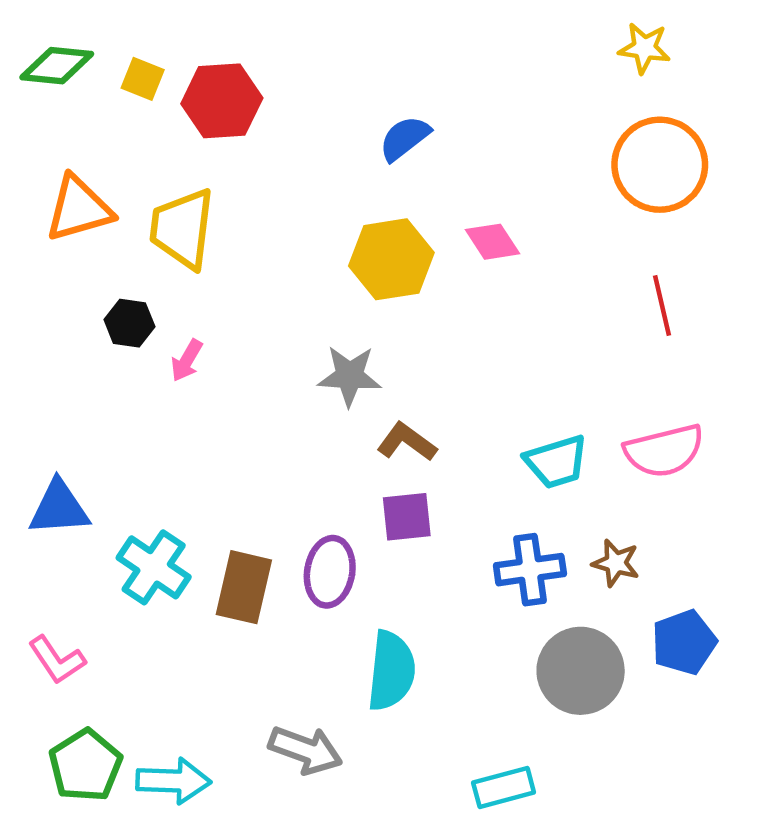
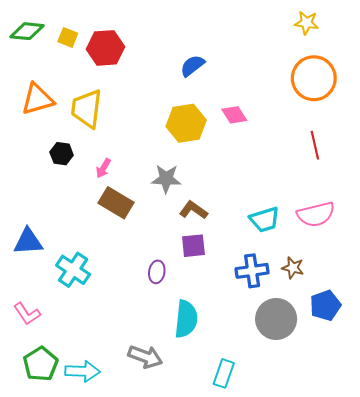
pink arrow: (187, 361) -> (103, 168), moved
purple ellipse: (330, 572) -> (157, 272), size x0.7
brown rectangle: (244, 587) -> (116, 203), moved, turned -72
cyan rectangle: (504, 787) -> (224, 373), moved, turned -56

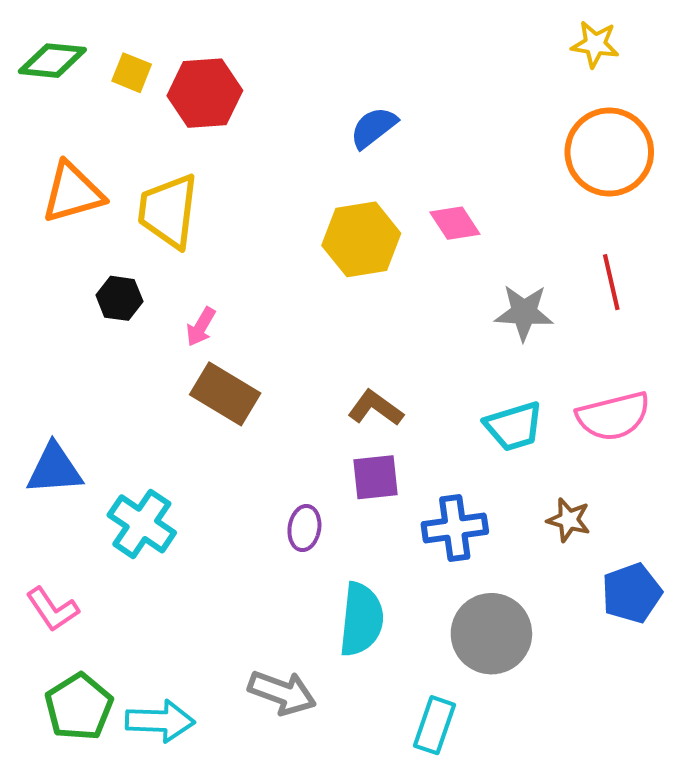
gray star: (166, 179) -> (524, 313), moved
blue cross: (252, 271) -> (455, 528), moved
gray circle: (276, 319) -> (491, 634), moved

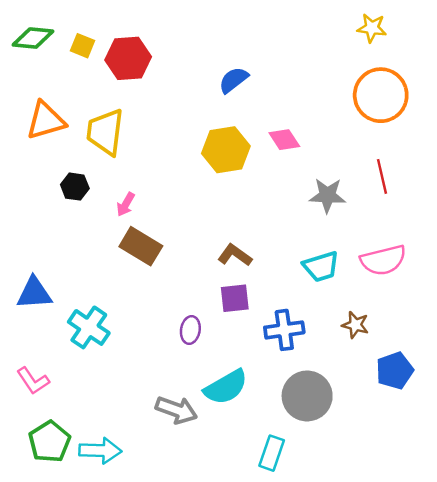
cyan semicircle: (361, 619) -> (226, 387), turned 54
gray arrow: (282, 693) -> (176, 410), moved

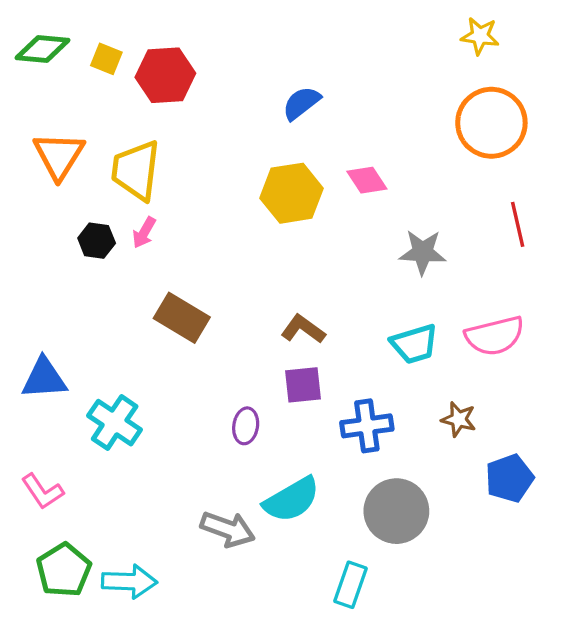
orange triangle: (46, 121) -> (59, 156), turned -42
red line: (382, 176) -> (518, 224), moved
pink arrow: (126, 204) -> (144, 233), moved

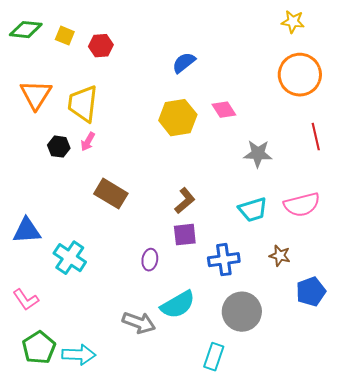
red hexagon: (165, 75) -> (101, 46), size x0.7
brown L-shape: (303, 329) -> (185, 201), turned 104

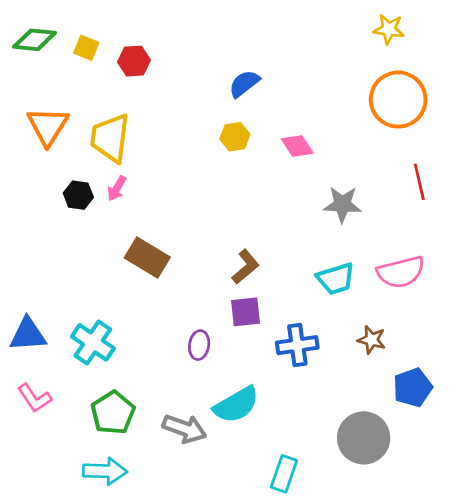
yellow hexagon: (178, 118) -> (235, 137), moved, size x0.6
blue triangle: (27, 231) -> (28, 334), moved
gray circle: (242, 312) -> (364, 438), moved
green pentagon: (39, 348) -> (113, 413), moved

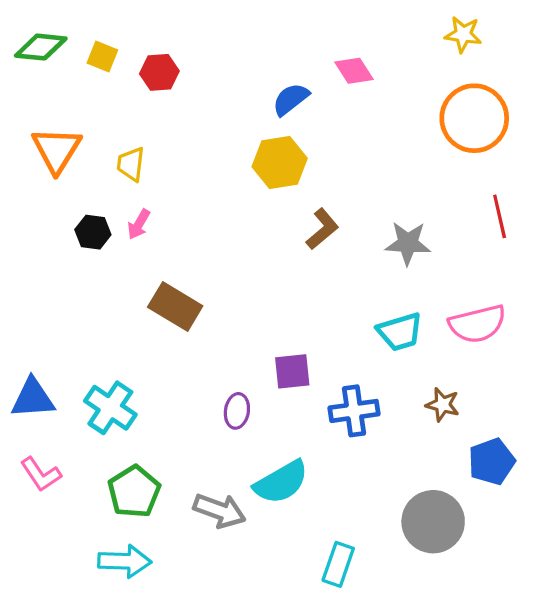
yellow hexagon: (235, 137) -> (280, 163), size x1.5
yellow trapezoid: (110, 138) -> (131, 164), size x0.6
pink diamond: (297, 146) -> (354, 71), moved
brown L-shape: (246, 267) -> (322, 229), moved

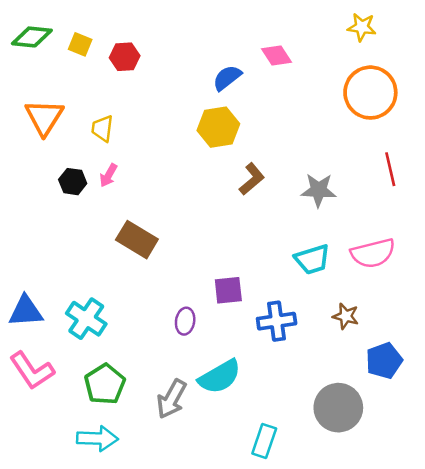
pink L-shape: (41, 474) -> (32, 371), size x1.4
gray arrow: (220, 511) -> (172, 399), turned 99

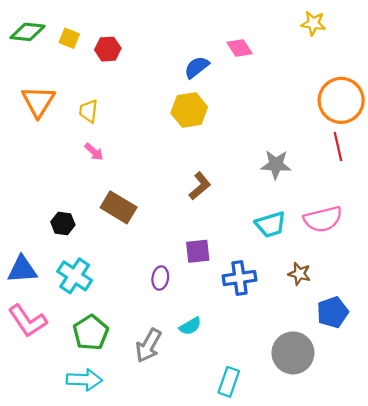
orange circle: (370, 93) -> (341, 100), moved
pink arrow: (108, 175) -> (94, 152), turned -78
brown L-shape: (252, 179) -> (200, 186), moved
black hexagon: (73, 182) -> (63, 223), moved
cyan semicircle: (220, 377) -> (190, 326), size x0.6

